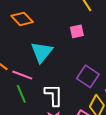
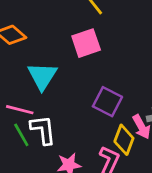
pink square: (77, 31) -> (86, 43), size x1.5
white L-shape: (54, 95) -> (43, 130), moved

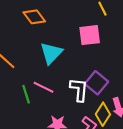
pink line: (20, 110) -> (44, 87), moved
white L-shape: (43, 130) -> (79, 90), moved

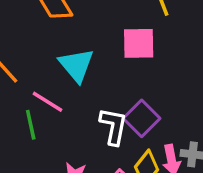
cyan triangle: (51, 53) -> (76, 65), turned -30
pink line: (44, 87) -> (48, 102), moved

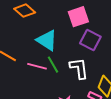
purple square: (142, 118) -> (90, 40), moved
green line: (31, 125) -> (53, 65), moved

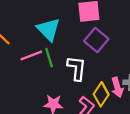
pink line: (37, 66) -> (31, 56), turned -48

